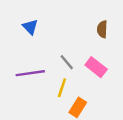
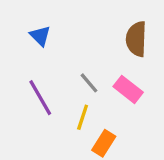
brown semicircle: (102, 29) -> (136, 39), size x1.5
purple line: (30, 73) -> (40, 98), turned 68

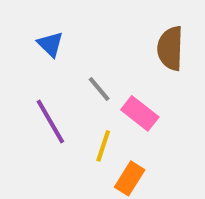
gray line: (89, 83) -> (99, 89), moved
pink rectangle: (128, 89) -> (140, 113), moved

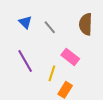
gray line: (99, 89) -> (50, 27), moved

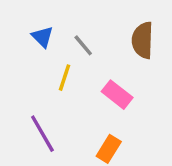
purple line: (25, 61) -> (42, 134), moved
yellow line: (52, 73) -> (64, 78), moved

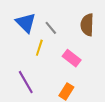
blue triangle: (42, 37) -> (26, 23), size x1.5

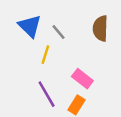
pink rectangle: (72, 58) -> (82, 79), moved
purple line: (26, 82) -> (47, 94), moved

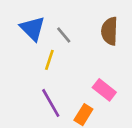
pink rectangle: (82, 79) -> (104, 90), moved

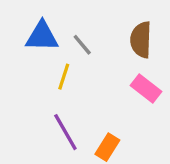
blue triangle: (32, 28) -> (42, 36), turned -44
pink rectangle: (104, 90) -> (146, 88), moved

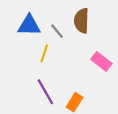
brown semicircle: (141, 40) -> (82, 21), moved

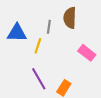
blue triangle: (29, 25) -> (17, 33), moved
gray line: (57, 31) -> (49, 27), turned 48

